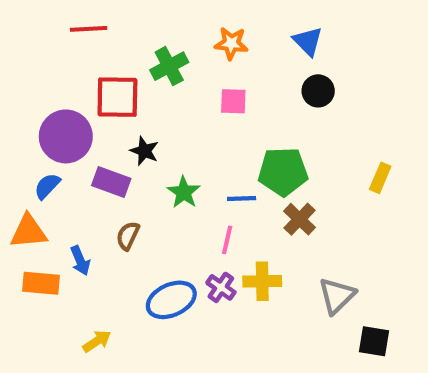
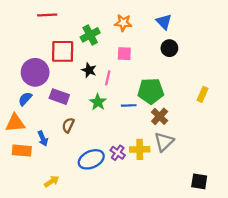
black star: (144, 151) -> (89, 70), moved
pink line: (227, 240) -> (108, 78), moved
gray triangle: (337, 296) -> (164, 142), moved

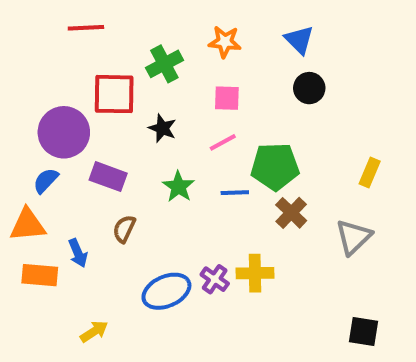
pink line: (108, 78) -> (223, 142), moved, turned 48
gray triangle: (164, 142) -> (354, 237), moved

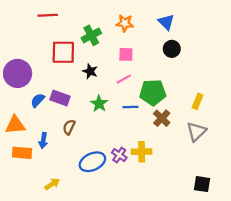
purple circle: (64, 132) -> (18, 73), moved
yellow rectangle: (370, 173) -> (197, 101), moved
blue semicircle: (46, 181) -> (38, 100), moved
blue arrow: (78, 253) -> (43, 141), turned 32

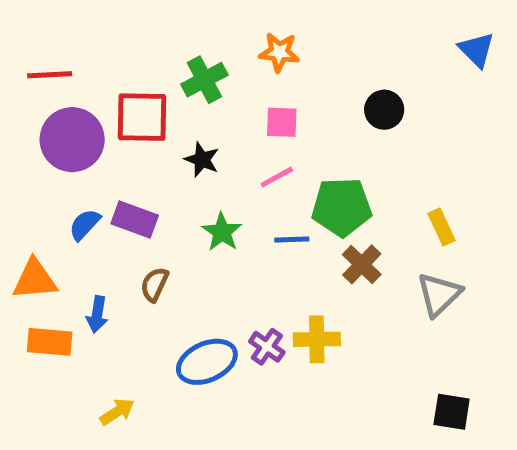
red line: (48, 15) -> (50, 75), moved
blue triangle: (166, 22) -> (477, 50), moved
purple circle: (18, 73) -> (72, 140), moved
yellow rectangle: (197, 101) -> (442, 227), turned -48

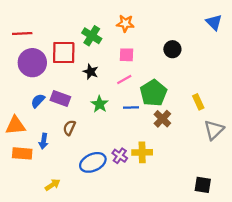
green cross: (204, 80) -> (92, 36), turned -30
green pentagon: (342, 207) -> (153, 93), turned -30
gray triangle: (439, 294) -> (214, 130), moved

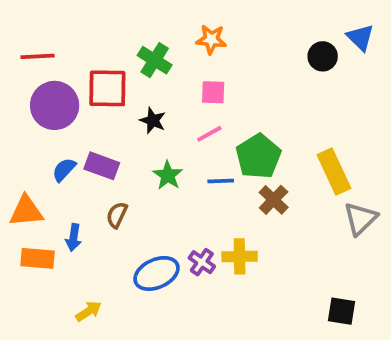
black circle: (172, 49) -> (323, 56), moved
yellow rectangle: (198, 102) -> (334, 172), size x1.6

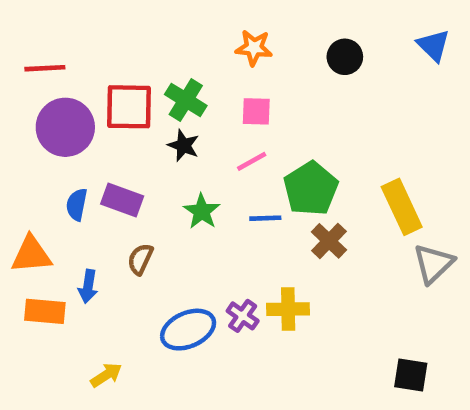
black circle: (323, 56) -> (345, 57), moved
green cross: (155, 60) -> (186, 100), moved
blue semicircle: (64, 170) -> (77, 205), turned -32

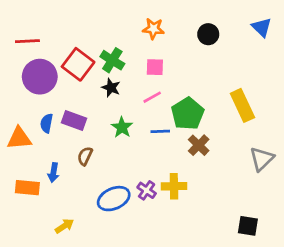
red square: (129, 107) -> (78, 64), turned 36
yellow rectangle: (402, 207) -> (242, 105), moved
orange triangle: (31, 255) -> (19, 138), moved

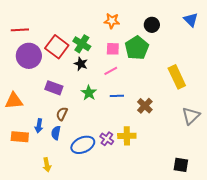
green pentagon: (188, 114) -> (137, 48), moved
blue semicircle: (47, 123) -> (56, 133), moved
yellow arrow: (64, 226) -> (47, 165), turned 112

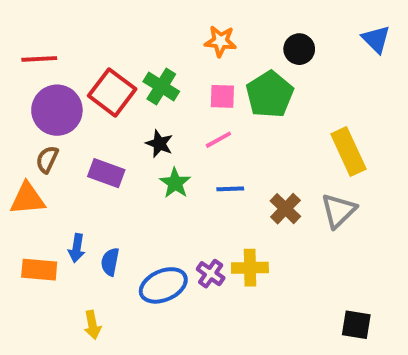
black star: (81, 64) -> (159, 144), moved
brown semicircle: (62, 114) -> (47, 159), moved
gray triangle: (191, 116) -> (339, 211), moved

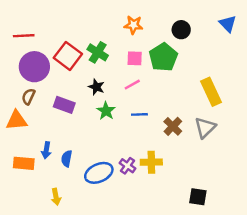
black square: (356, 325) -> (198, 197), moved

